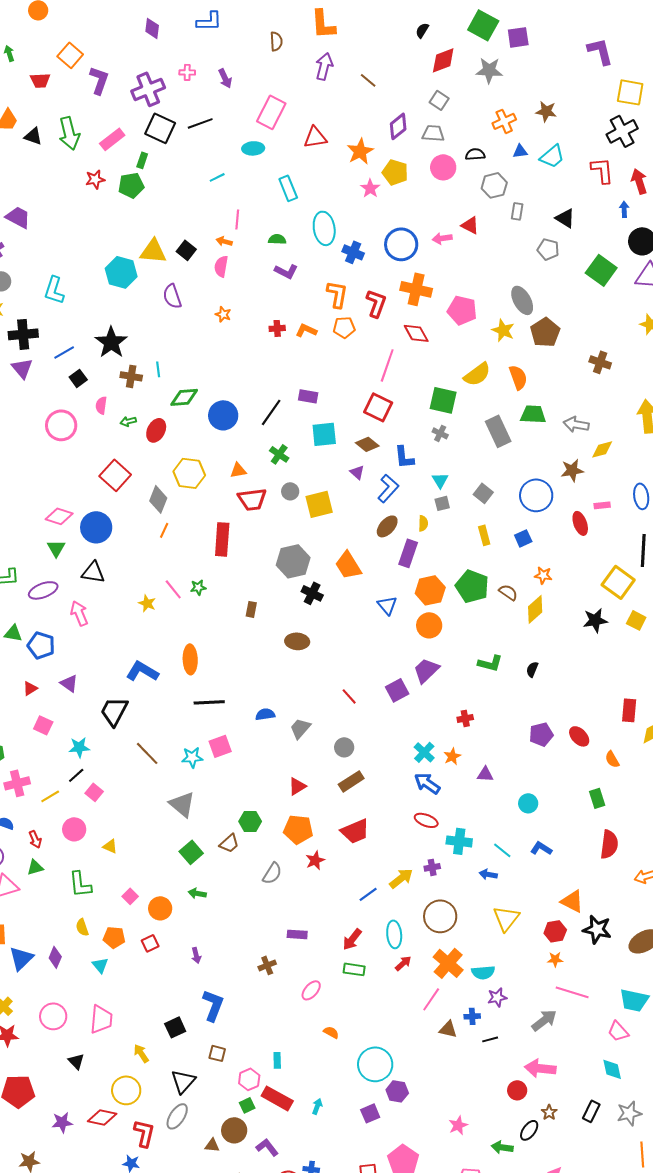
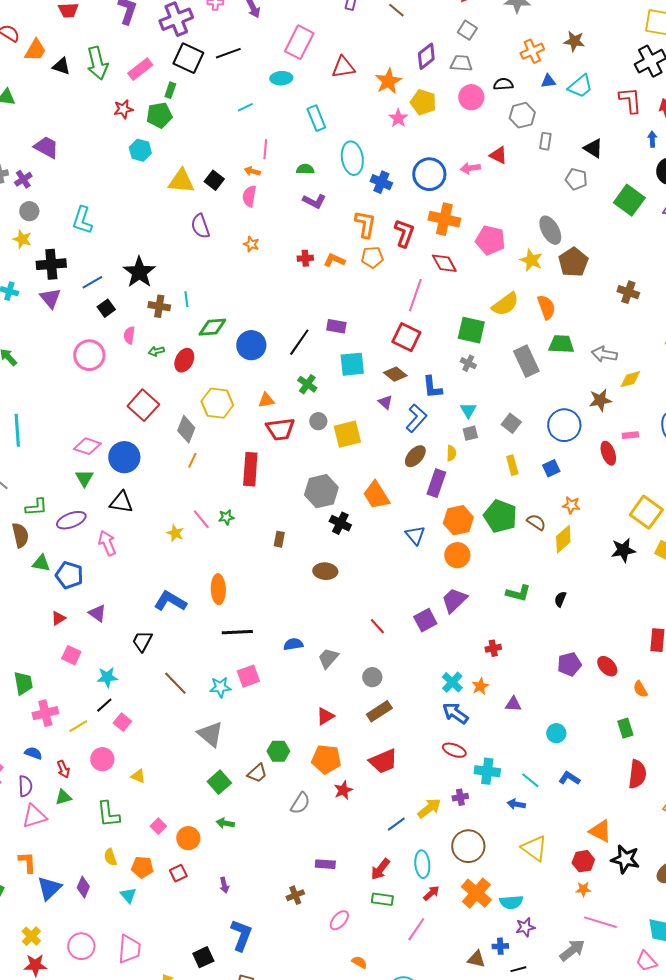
cyan hexagon: (121, 272) -> (140, 150), moved, size x0.7
black trapezoid: (114, 711) -> (142, 641), size x0.7
yellow triangle: (506, 918) -> (534, 848), turned -32
pink line: (431, 999) -> (416, 929), moved

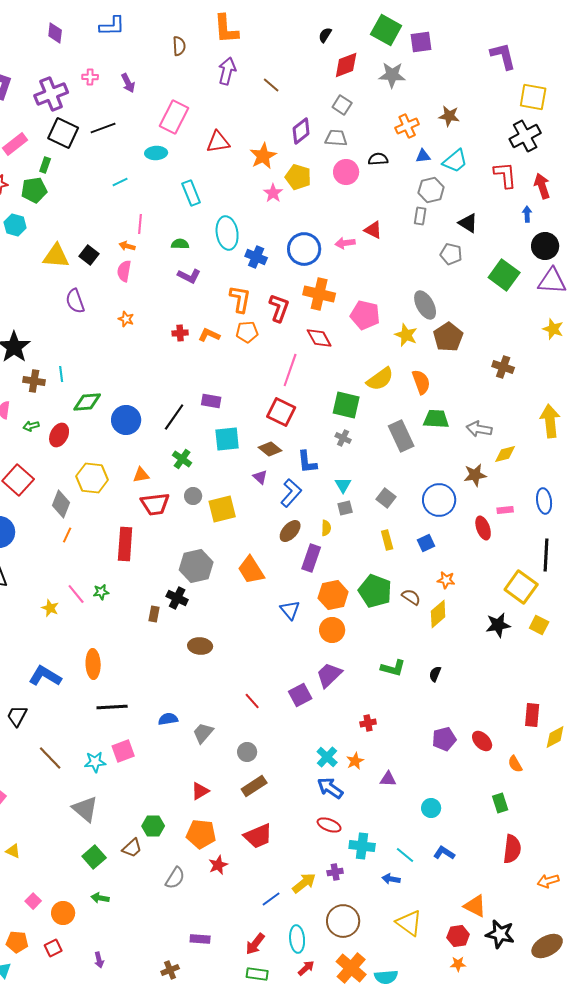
gray hexagon: (522, 115) -> (431, 190), moved
black cross: (340, 523) -> (177, 598), moved

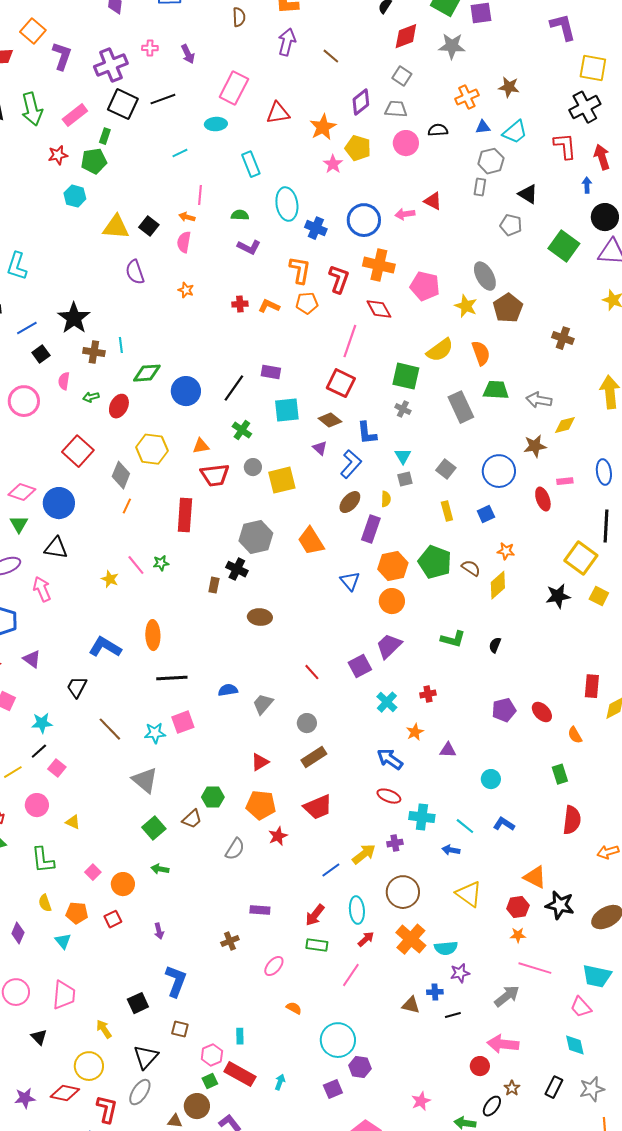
cyan cross: (327, 757) -> (387, 702), moved

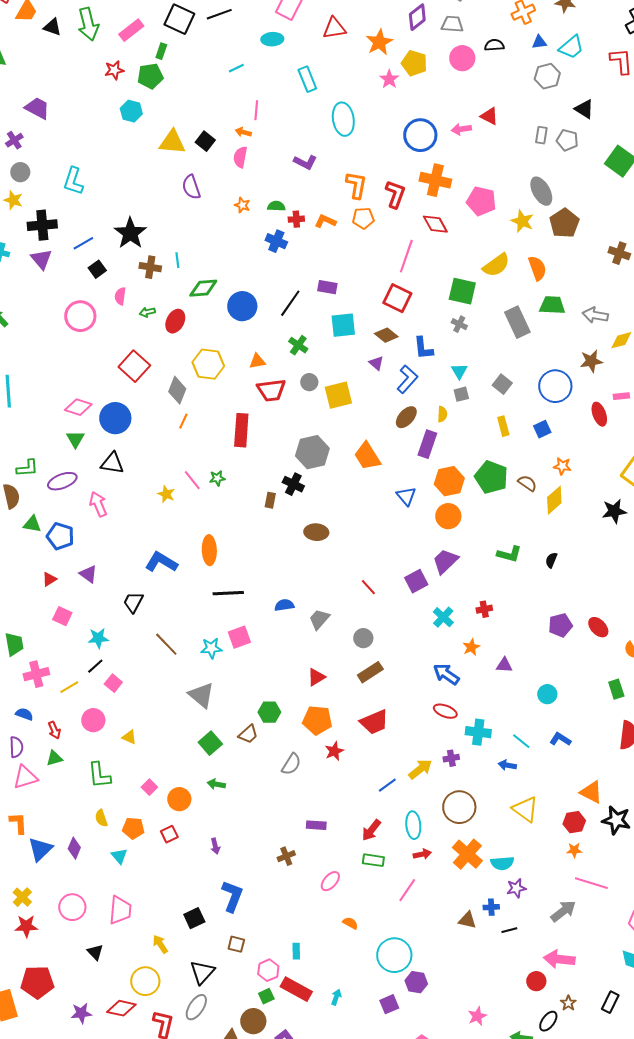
gray rectangle: (480, 187) -> (541, 135), moved
green semicircle: (240, 215) -> (276, 206), moved
blue cross: (316, 228) -> (276, 241), moved
red arrow: (366, 939) -> (422, 854), turned 30

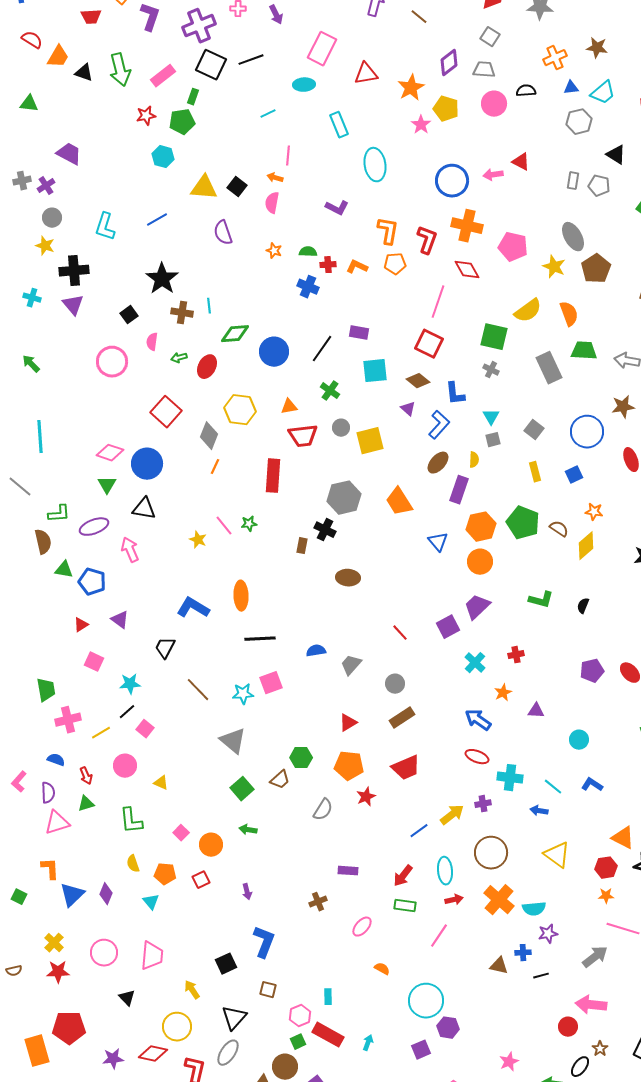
blue line: (83, 243) -> (157, 220), moved

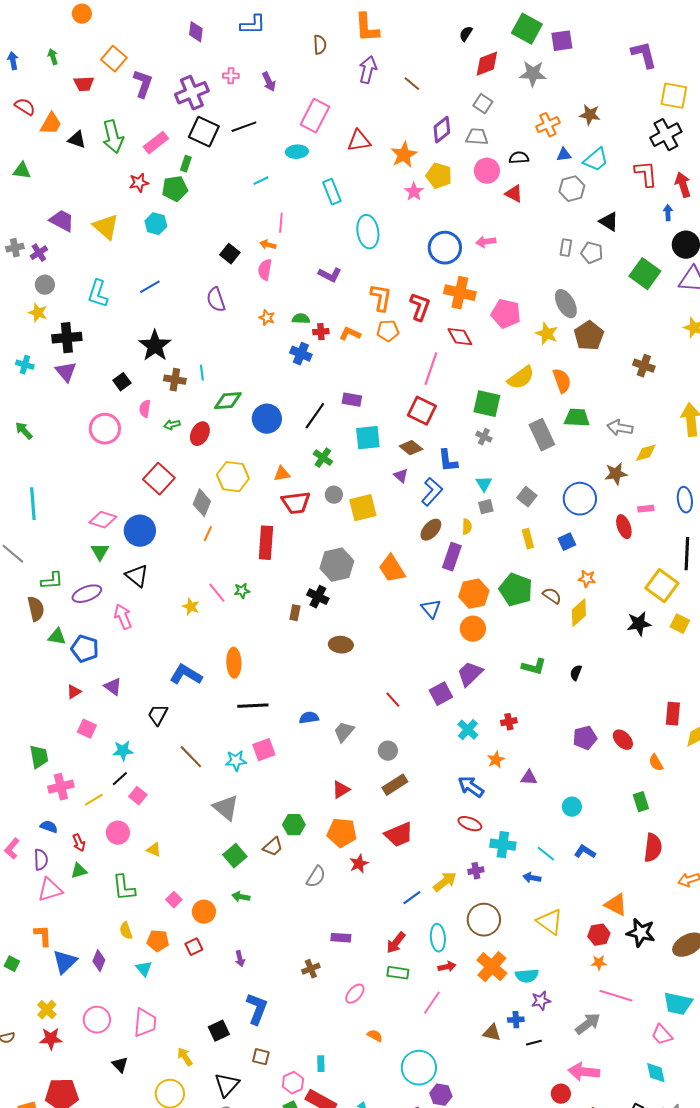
red triangle: (521, 162) -> (514, 194), moved
yellow triangle: (204, 188) -> (106, 227), moved, turned 36
black triangle: (144, 509) -> (137, 576), turned 30

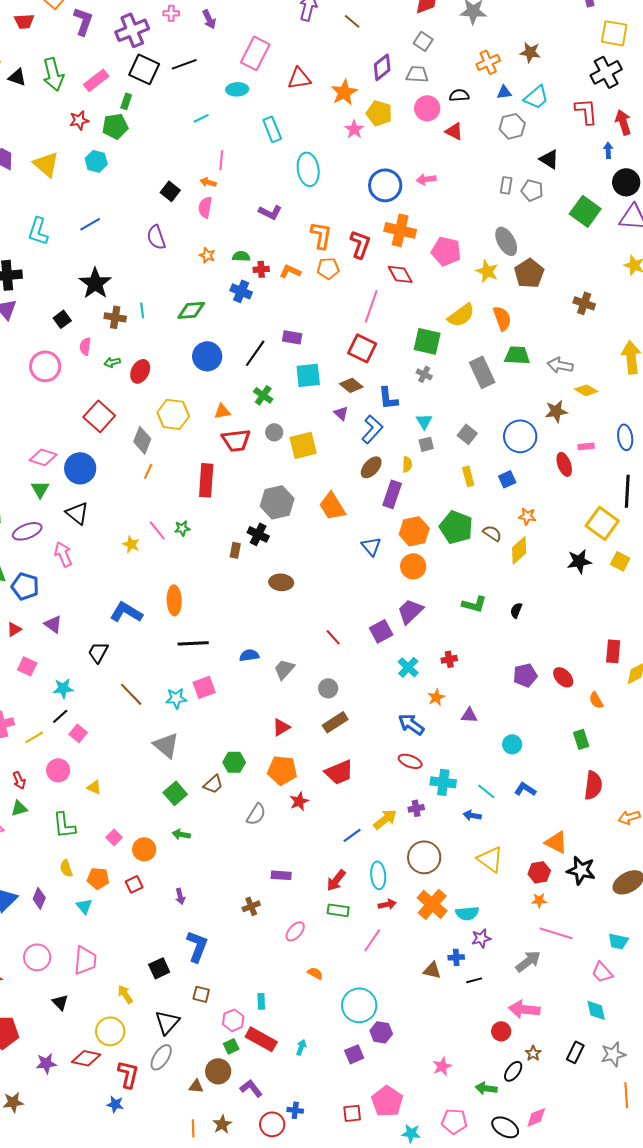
green diamond: (228, 401) -> (191, 310), moved
yellow diamond: (646, 453) -> (586, 390), turned 45
cyan trapezoid: (678, 1004) -> (618, 941), size x0.7

